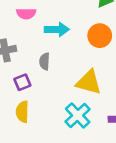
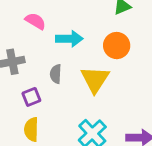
pink semicircle: (26, 14) -> (35, 21), turned -150
yellow triangle: (89, 82) -> (95, 79), moved, turned 48

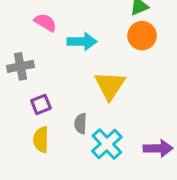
orange circle: (117, 46) -> (142, 36), moved
gray semicircle: (56, 74) -> (81, 123), moved

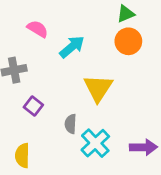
cyan arrow: (82, 42) -> (72, 47), turned -40
purple square: (41, 104) -> (33, 106), turned -30
yellow semicircle: (41, 140) -> (22, 156), moved

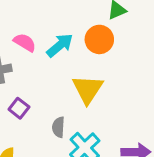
pink semicircle: (38, 29) -> (25, 42), moved
orange circle: (128, 41) -> (99, 39), moved

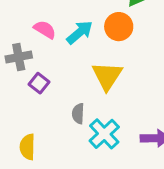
purple square: (19, 108) -> (39, 83), moved

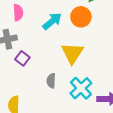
pink semicircle: (45, 29) -> (18, 13), moved, turned 56
cyan cross: (104, 134) -> (81, 88), moved

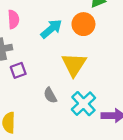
purple square: (22, 58) -> (18, 70), turned 32
gray semicircle: (51, 81) -> (50, 95), turned -32

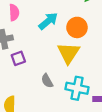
orange circle: (83, 24) -> (77, 27), moved
cyan cross: (83, 104) -> (77, 88), turned -35

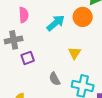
orange circle: (77, 27) -> (83, 17), moved
yellow triangle: (68, 53) -> (75, 53), size x0.6

